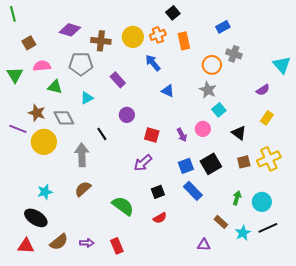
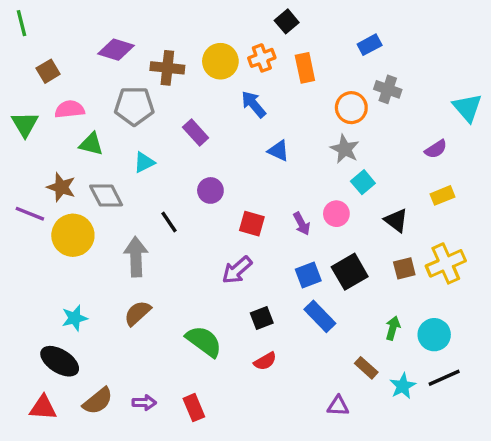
yellow rectangle: (267, 118) -> (442, 195), turned 32

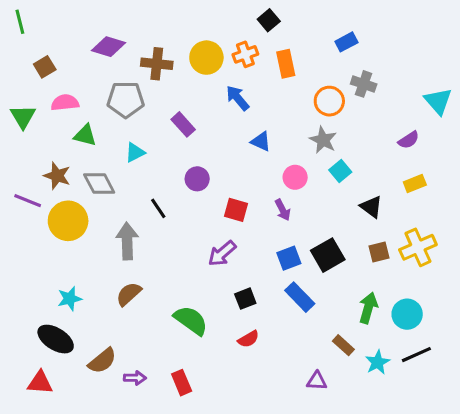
pink circle: (336, 214) -> (295, 177), moved
green arrow: (393, 328) -> (368, 308), size x1.4
brown semicircle: (98, 401) -> (102, 361), moved

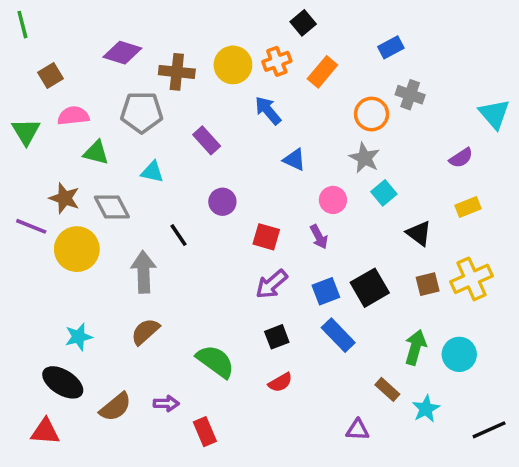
orange rectangle: (286, 64) -> (322, 72), turned 52
cyan triangle: (135, 152) -> (152, 172), turned 40
purple arrow: (222, 253) -> (272, 284), moved
black line: (416, 355) -> (489, 430), moved
purple arrow: (135, 378) -> (166, 403), moved

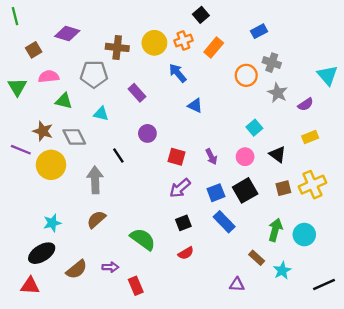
purple diamond: (122, 53) -> (67, 34), moved
gray star: (365, 158) -> (278, 93), moved
pink circle: (333, 200) -> (245, 157), moved
black ellipse: (63, 382) -> (42, 253), turned -64

